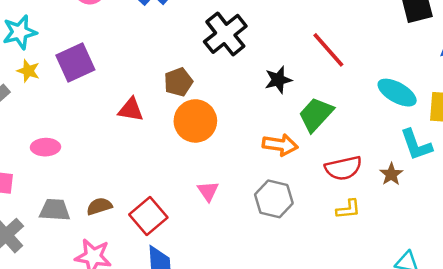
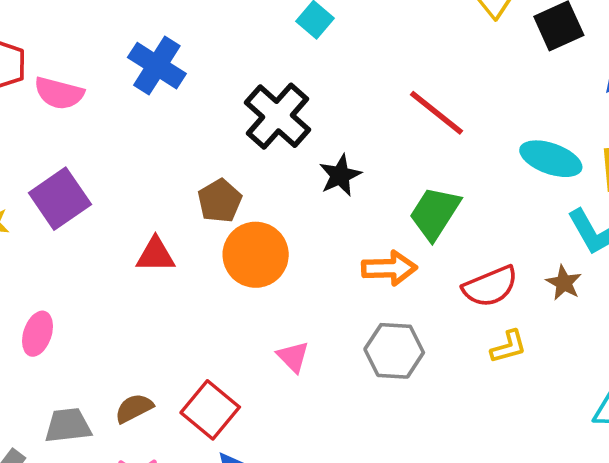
black star: (278, 80) -> (340, 175), moved
pink ellipse: (45, 147) -> (38, 334), turned -60

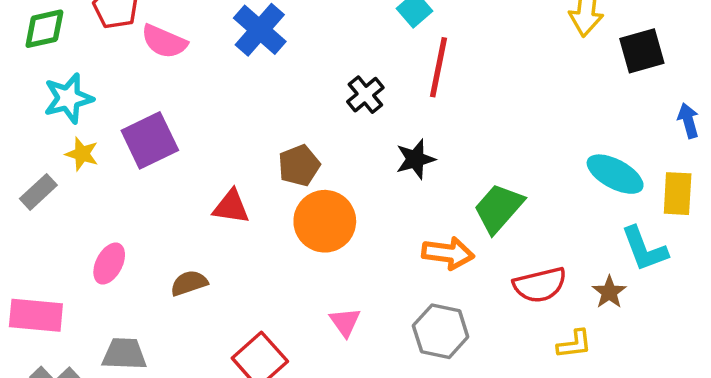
red line: (436, 113) -> (438, 67), moved, turned 54
black cross: (278, 116) -> (365, 95), size x0.6
yellow L-shape: (509, 347) -> (574, 344), moved
brown semicircle: (134, 408) -> (189, 283), moved

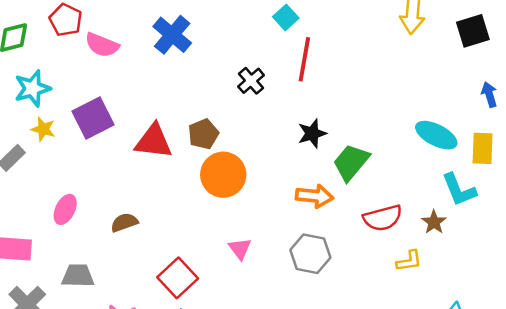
black square: (642, 51) -> (473, 31), moved
black star: (415, 159) -> (312, 133), moved
red triangle: (231, 207) -> (154, 141), moved, size x1.4

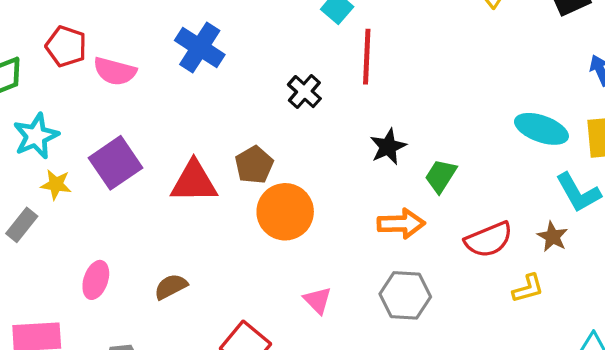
green trapezoid: (351, 162) -> (441, 176), size x0.7

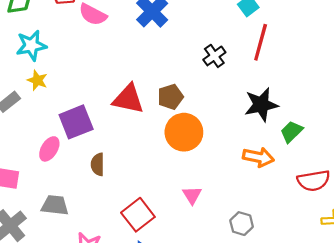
black star: (388, 147) -> (261, 105), size x1.4
purple square: (115, 163) -> (76, 122), moved
brown semicircle: (171, 287) -> (98, 164), turned -75
gray hexagon: (405, 295) -> (242, 224), moved, size x0.7

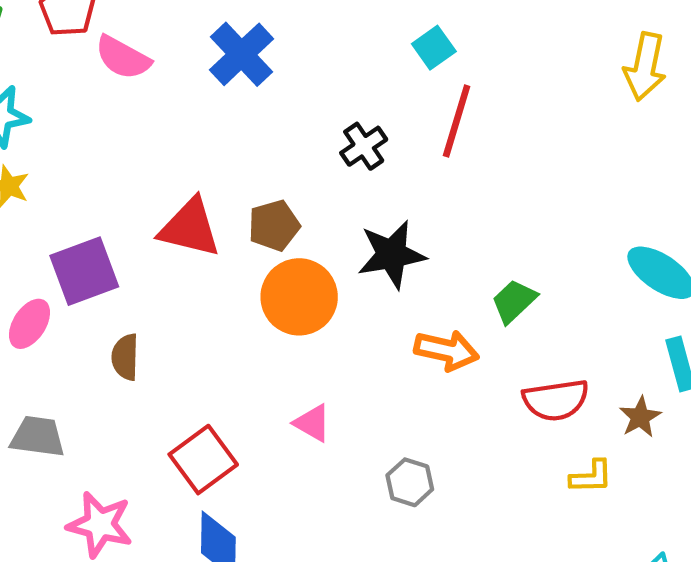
black star: (261, 105) -> (392, 254), moved
pink triangle: (192, 195) -> (312, 423), turned -30

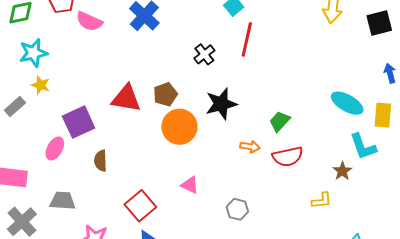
orange arrow: (447, 350) -> (250, 147), size x0.7
red semicircle: (556, 400) -> (288, 157), moved

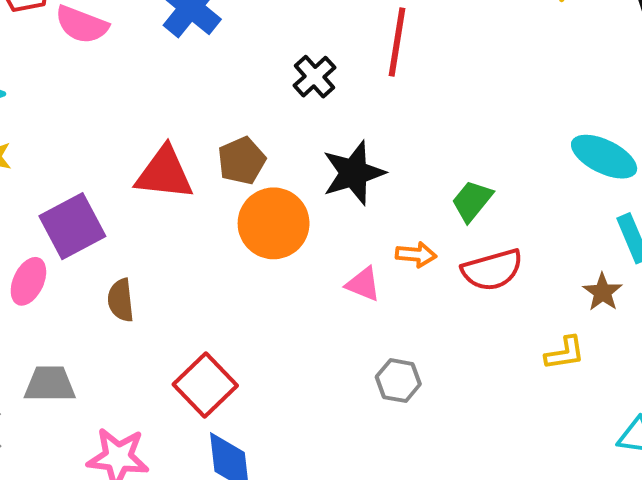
pink triangle: (190, 185) -> (363, 284), moved

